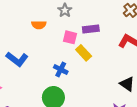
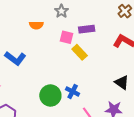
blue cross: (61, 69) -> (73, 91), moved

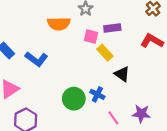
orange semicircle: (36, 25) -> (59, 24), size x1.5
black triangle: (122, 82) -> (122, 74), moved

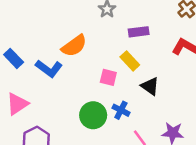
orange semicircle: (59, 24) -> (74, 46), moved, turned -35
pink square: (91, 37) -> (108, 77), moved

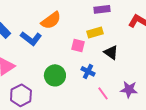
yellow rectangle: (130, 61) -> (95, 32), turned -63
green circle: (93, 115) -> (55, 75), moved

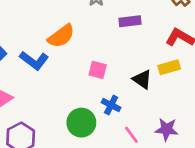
yellow rectangle: (95, 32) -> (169, 67), moved
green circle: (55, 75) -> (81, 123), moved

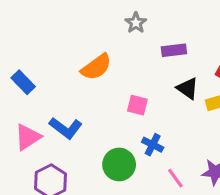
blue L-shape: (34, 60) -> (66, 128), moved
black triangle: (142, 79) -> (188, 88), moved

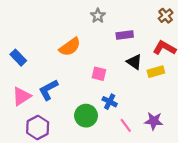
blue L-shape: (66, 128) -> (48, 90), turned 115

